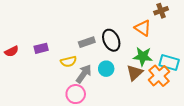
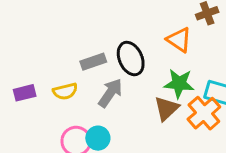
purple rectangle: (41, 48) -> (25, 93), moved
cyan circle: (106, 69) -> (98, 138), moved
gray arrow: (84, 74) -> (110, 93), moved

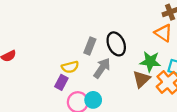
orange triangle: (179, 40) -> (163, 33), moved
gray rectangle: (93, 62) -> (90, 46), turned -49
purple rectangle: (25, 93) -> (61, 82), moved, turned -48

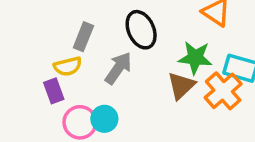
gray rectangle: (90, 46) -> (83, 37), moved
purple rectangle: (61, 82) -> (54, 91), turned -48

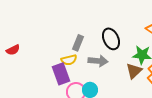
gray arrow: (118, 68) -> (98, 61), turned 60
purple rectangle: (54, 91) -> (61, 74), size x1.5

